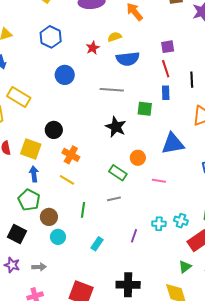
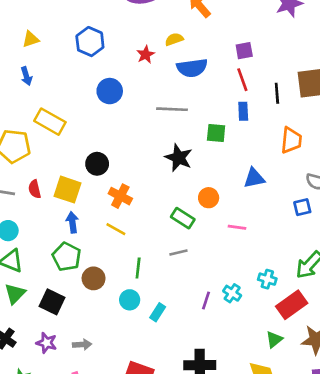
blue triangle: (173, 144) -> (254, 178), size x0.7
cyan cross: (159, 224) -> (232, 293), moved, turned 32
cyan circle: (58, 237) -> (130, 300), moved

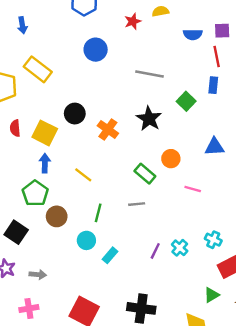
blue semicircle: (192, 68) -> (193, 34), moved, size x0.7
green square: (216, 133) -> (186, 101), turned 30
orange cross: (120, 196) -> (108, 129), moved

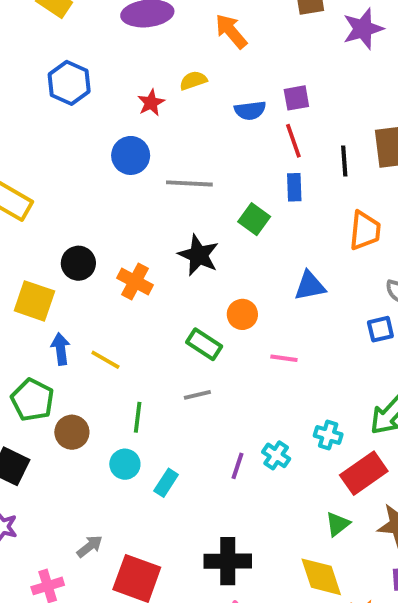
blue circle: (96, 50) -> (131, 155), moved
blue arrow: (45, 163) -> (61, 349), moved
gray arrow: (38, 275) -> (90, 546), moved, turned -35

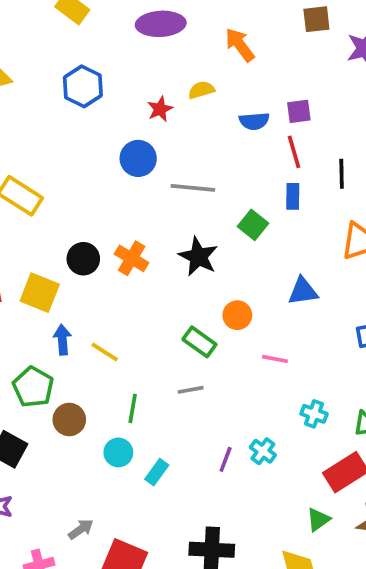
orange cross: (135, 282) -> (132, 258), moved
cyan cross: (328, 435) -> (314, 414), moved

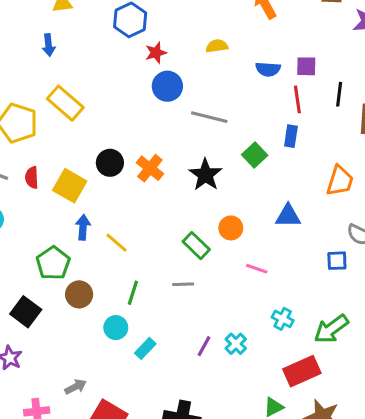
yellow semicircle: (201, 90) -> (217, 46), moved
red star: (160, 109) -> (156, 53), moved
black line: (342, 174) -> (339, 94), moved

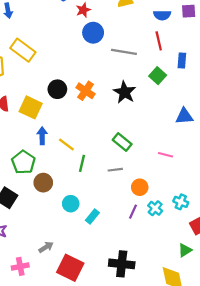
red line: (297, 99) -> (159, 41), moved
orange circle: (231, 228) -> (140, 187), moved
green line: (133, 293) -> (82, 163), moved
cyan cross: (283, 319) -> (181, 202), moved

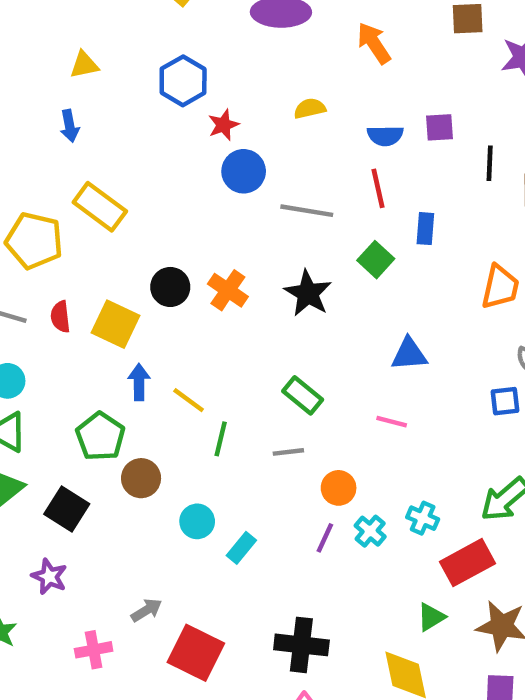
blue triangle: (184, 116) -> (409, 354), moved

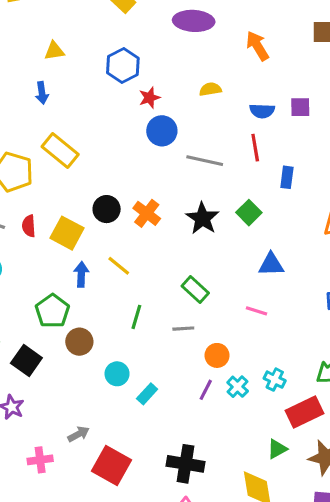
green square: (376, 260) -> (249, 213), moved
yellow line: (189, 400) -> (119, 266), moved

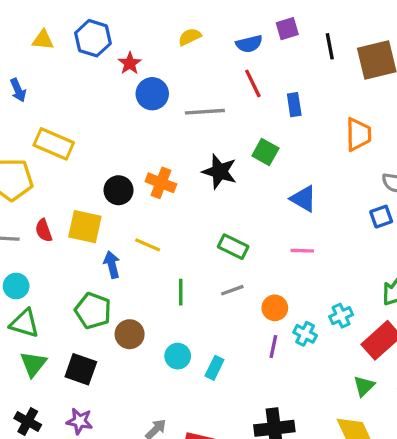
yellow triangle: (54, 51) -> (43, 40), moved, turned 30
blue triangle: (271, 264) -> (304, 199), turned 48
cyan cross: (275, 380) -> (341, 316), turned -35

